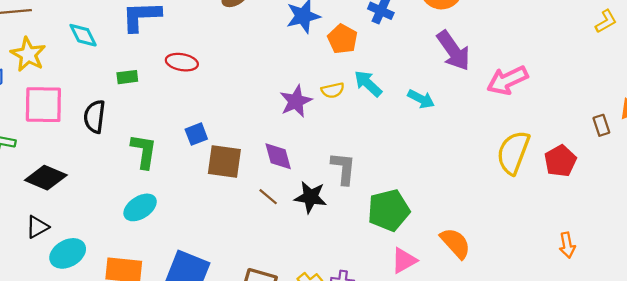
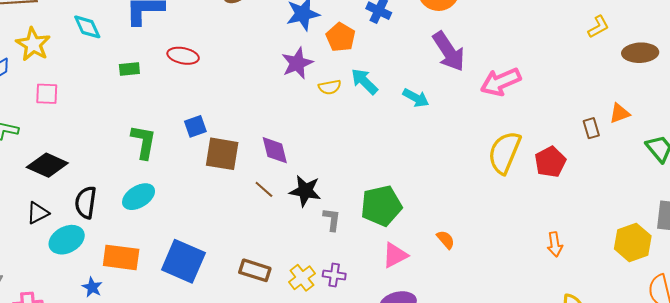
purple star: (296, 101) -> (297, 63), moved
pink square: (43, 105) -> (47, 94), size x0.6
black semicircle: (95, 117) -> (86, 202), moved
gray L-shape: (343, 168) -> (332, 219), moved, size x0.7
orange semicircle: (455, 243) -> (446, 240), size x0.6

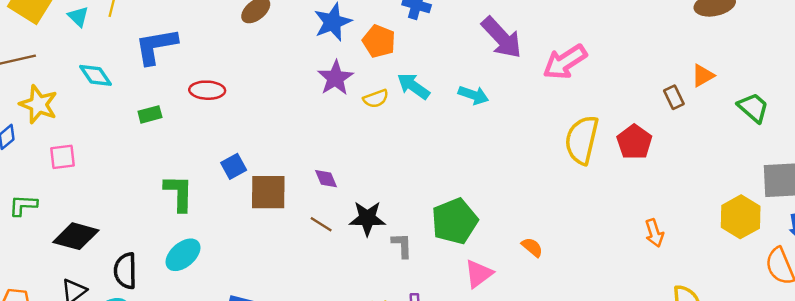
purple diamond: (275, 150) -> (326, 179), size x0.7

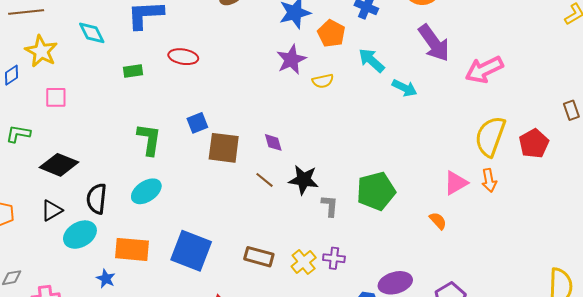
cyan arrow: (413, 86) -> (371, 60), moved
orange arrow: (654, 233) -> (489, 180), moved
pink triangle: (479, 274) -> (456, 183), moved

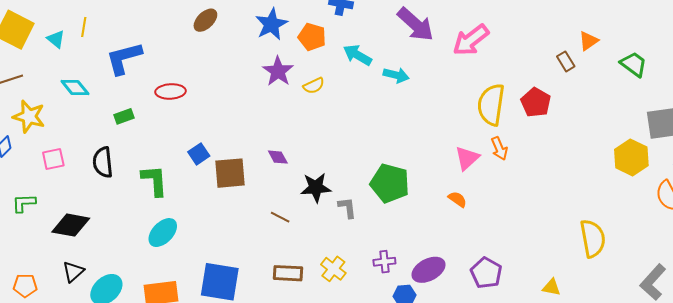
brown line: (264, 180) -> (280, 217), moved
green pentagon: (376, 191) -> (390, 183), turned -30
black semicircle: (97, 199) -> (103, 162), moved
purple cross: (334, 258) -> (384, 262), moved

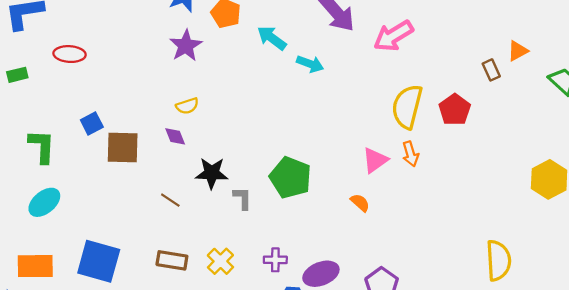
yellow semicircle: (314, 86) -> (187, 106), moved

